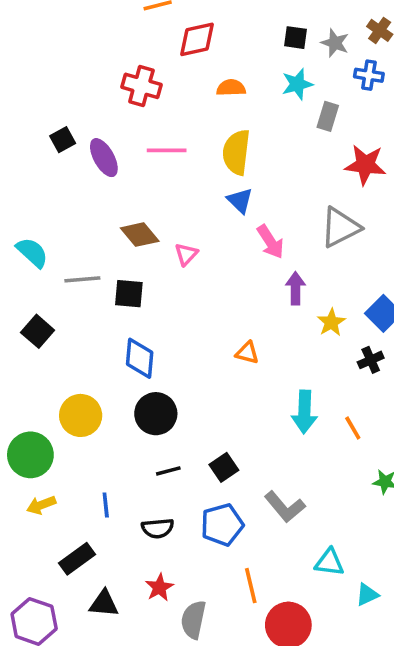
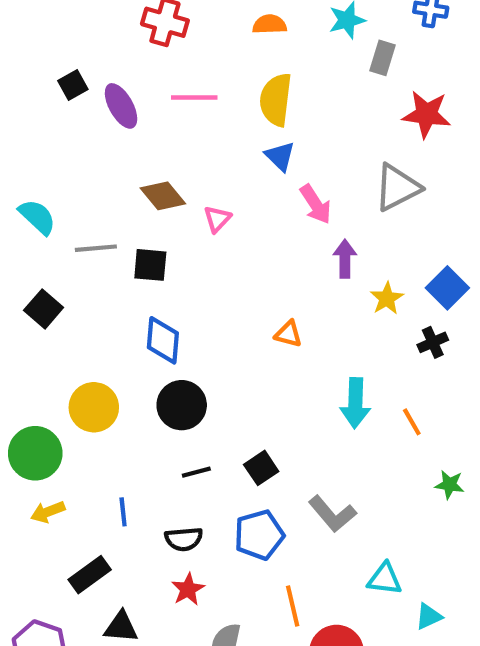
red star: (159, 587) -> (188, 589), moved

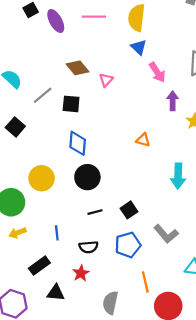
gray line: (96, 248) -> (43, 95), turned -35
red star: (188, 589) -> (81, 273), moved

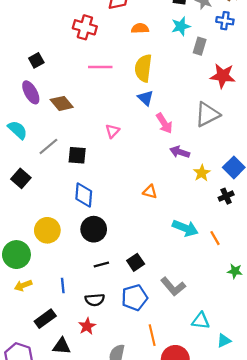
purple ellipse: (56, 21) -> (31, 92), moved
brown diamond: (78, 68) -> (62, 103), moved
purple arrow: (173, 101) -> (180, 152), turned -72
cyan arrow: (178, 176) -> (185, 228), turned -70

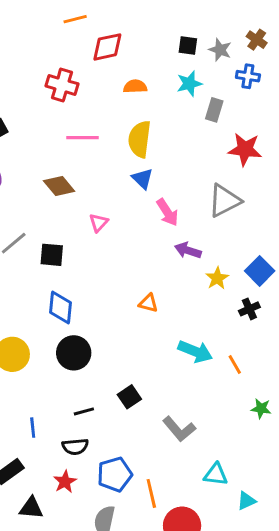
brown diamond: (62, 103) -> (59, 186), moved
black line: (101, 264) -> (84, 411), moved
blue pentagon: (134, 298) -> (115, 474), moved

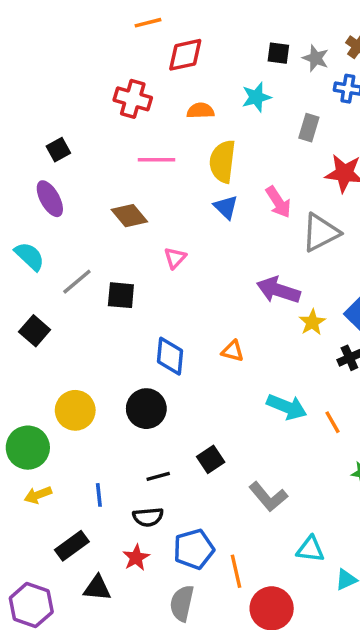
cyan star: (189, 84) -> (256, 97), moved
orange semicircle: (135, 86) -> (200, 111), moved
pink arrow: (167, 212) -> (278, 202), moved
purple arrow: (188, 250) -> (278, 290), size x1.4
blue diamond: (61, 307) -> (170, 356), moved

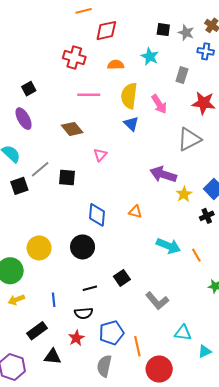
cyan star: (256, 97) -> (150, 56), turned -30
pink arrow: (278, 202) -> (159, 104), moved
black square: (35, 331) -> (19, 186), moved, turned 30

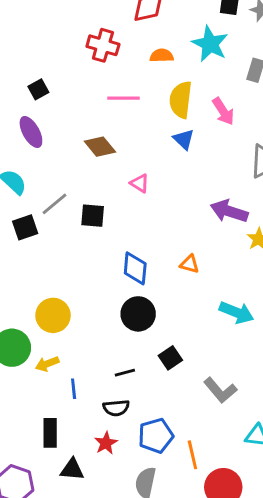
cyan star: (150, 56) -> (210, 44), size x1.4
pink triangle: (100, 155) -> (140, 183), turned -40
black circle: (83, 247) -> (138, 314), moved
yellow arrow: (16, 300) -> (47, 364), moved
black rectangle: (37, 331) -> (50, 433), turned -54

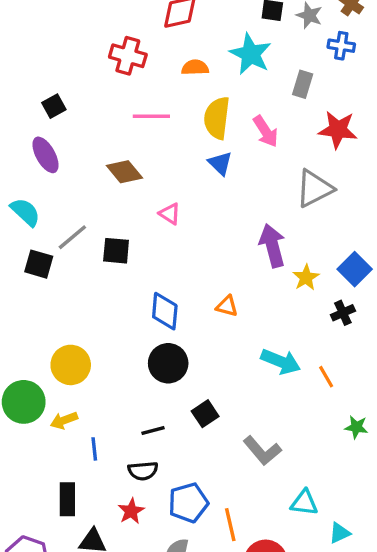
purple arrow: (229, 211) -> (272, 246), turned 57
black square: (25, 227) -> (39, 264), turned 35

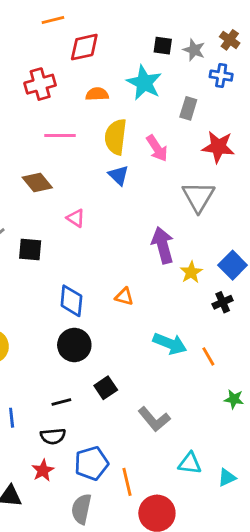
red cross: (128, 56) -> (40, 84), turned -32
gray triangle: (314, 188) -> (198, 197), turned -32
cyan triangle: (340, 533) -> (227, 478), moved

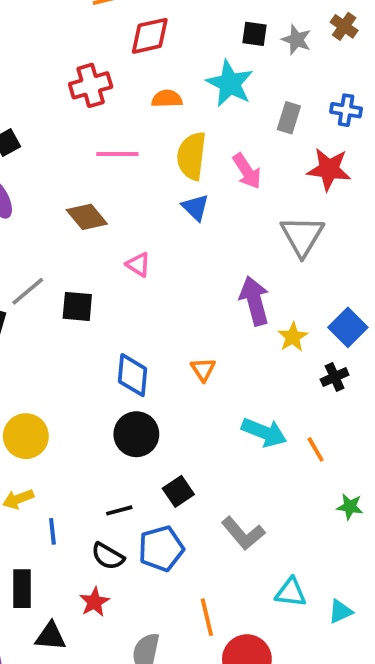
blue cross: (221, 76) -> (346, 110), moved
orange triangle: (124, 297) -> (203, 369), turned 42
black semicircle: (53, 436) -> (108, 556), turned 35
blue pentagon: (91, 463) -> (161, 549), moved

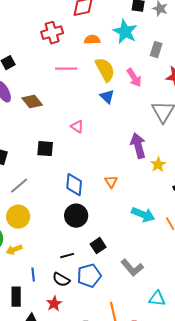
yellow semicircle: (192, 156) -> (105, 70), turned 145
brown diamond: (87, 217) -> (32, 102), moved
gray line: (28, 291) -> (19, 186), moved
blue line: (52, 531) -> (33, 275), moved

